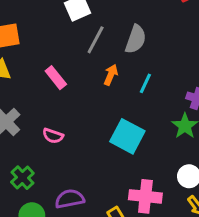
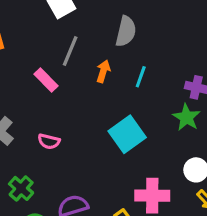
gray line: (96, 40) -> (70, 51), moved
cyan square: (127, 136) -> (127, 134), turned 32

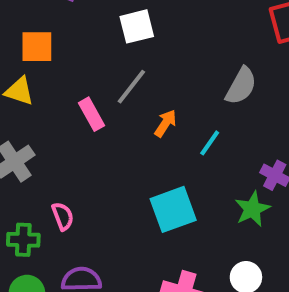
gray semicircle: (126, 31) -> (241, 86), moved
pink semicircle: (49, 141) -> (63, 216), moved, turned -140
green cross: (21, 188) -> (23, 240), turned 35

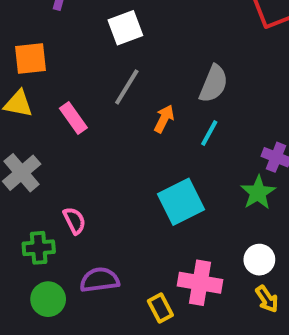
gray semicircle: (241, 86) -> (214, 84), moved
pink rectangle: (91, 114) -> (73, 118), moved

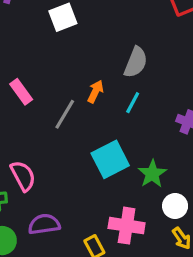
gray line: (127, 87) -> (65, 114), moved
green star: (258, 193) -> (152, 174), moved
pink semicircle: (74, 221) -> (23, 176), size x1.4

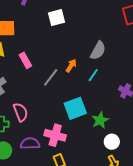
pink cross: (127, 226) -> (55, 135), moved

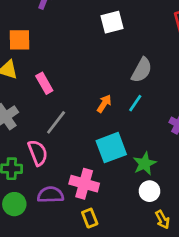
white square: (56, 18) -> (112, 22), moved
orange arrow: (71, 66) -> (104, 104), moved
gray line: (51, 77) -> (56, 122), moved
white circle: (112, 142) -> (149, 191), moved

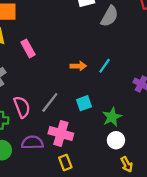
gray semicircle: (142, 70) -> (110, 16), moved
orange arrow: (104, 104) -> (78, 66), turned 56
gray line: (56, 122) -> (50, 102), moved
cyan square: (111, 148) -> (84, 103), size x0.6

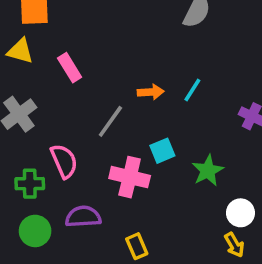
gray line: (50, 102) -> (110, 121), moved
pink cross: (61, 133) -> (130, 177), moved
white circle: (116, 140) -> (240, 213), moved

